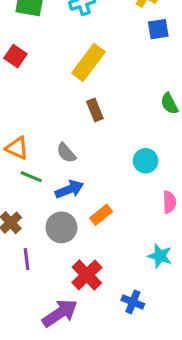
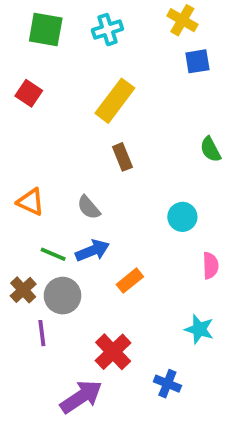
green line: (31, 177) -> (53, 254), moved
gray circle: (61, 227) -> (63, 296), moved

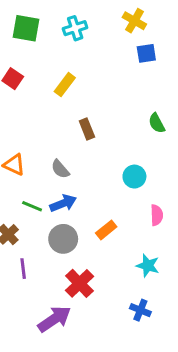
yellow rectangle: (115, 101) -> (65, 85), moved, size x0.7
orange rectangle: (130, 281) -> (106, 230), moved
gray circle: (63, 296) -> (63, 239), moved
blue cross: (167, 384) -> (140, 310), moved

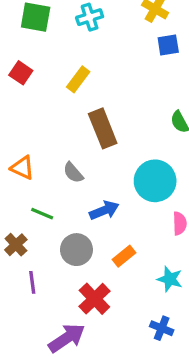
brown rectangle: (87, 129) -> (103, 128), size x1.6
cyan circle: (134, 177) -> (155, 181), size x1.6
blue arrow: (63, 203) -> (104, 210), moved
orange rectangle: (106, 230) -> (124, 256), moved

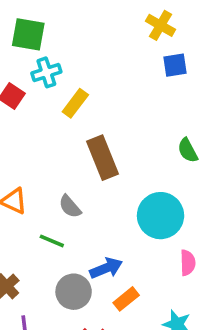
cyan cross: (90, 17) -> (46, 72), moved
blue arrow: (104, 210) -> (106, 268), moved
green line: (42, 214) -> (52, 241), moved

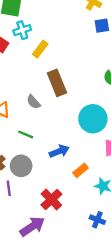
gray semicircle: (70, 207) -> (33, 102), moved
gray circle: (74, 292) -> (21, 166), moved
orange rectangle: (126, 299) -> (81, 170), moved

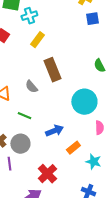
cyan cross: (22, 30) -> (29, 16), moved

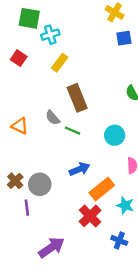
cyan circle: (84, 102) -> (115, 135), size x0.7
green line: (24, 116) -> (72, 131), moved
orange rectangle: (73, 148) -> (102, 189), size x1.5
red cross: (47, 174) -> (90, 216), moved

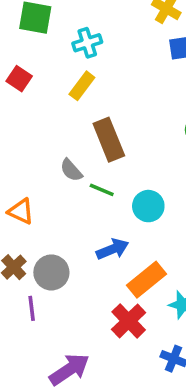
cyan cross: (50, 35) -> (87, 43), moved
orange triangle: (20, 126) -> (21, 211), moved
cyan circle: (115, 135) -> (148, 206), moved

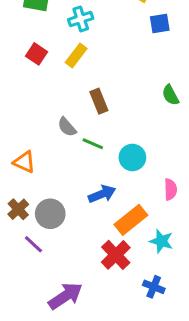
red square: (19, 79) -> (37, 54), moved
brown rectangle: (109, 140) -> (99, 101), size x0.7
purple line: (32, 308) -> (33, 244), turned -40

